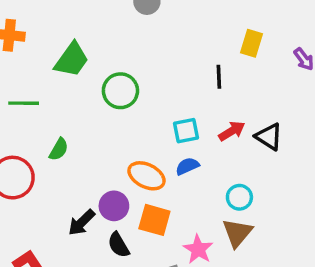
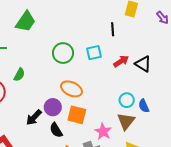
green circle: (120, 91) -> (63, 53), moved
cyan square: (186, 131) -> (94, 53), moved
blue semicircle: (187, 166) -> (144, 106), moved, turned -88

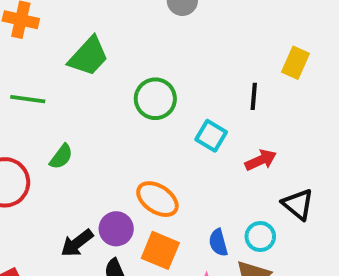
green circle: (63, 53) -> (155, 99), moved
cyan square: (94, 53) -> (211, 136), turned 35
black triangle: (143, 64) -> (298, 204), moved
blue semicircle: (144, 106) -> (218, 243), moved

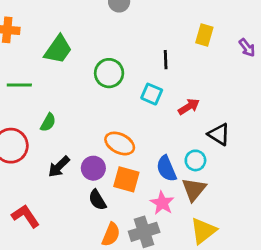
black line: (254, 96) -> (166, 60), moved
black arrow: (77, 243) -> (59, 167), moved
blue semicircle: (218, 243) -> (166, 169), size x1.4

